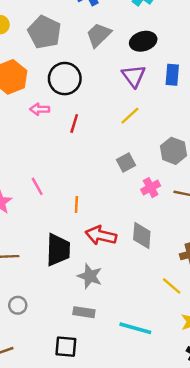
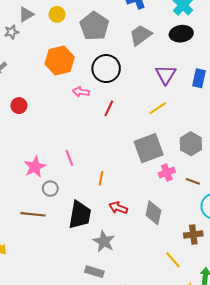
black ellipse: (143, 41) -> (181, 34), moved
gray square: (126, 163) -> (149, 148), size x1.8
red arrow: (101, 235) -> (118, 208), size x0.7
gray circle: (18, 305) -> (50, 189), moved

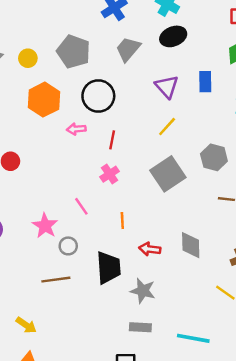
yellow circle: (57, 14) -> (28, 58), moved
pink cross: (167, 173) -> (110, 174), moved

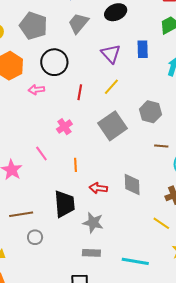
red line: (112, 140) -> (80, 92), moved
gray circle: (68, 246) -> (35, 237), moved

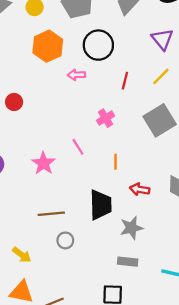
gray star: (93, 223) -> (131, 228), turned -30

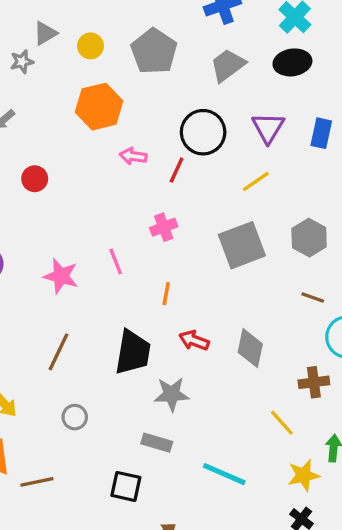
black circle: (98, 45) -> (203, 132), moved
red line: (125, 81) -> (177, 170), moved
pink star: (43, 163) -> (61, 276), turned -30
brown line: (51, 214) -> (58, 352), turned -70
gray circle: (65, 240) -> (75, 417), moved

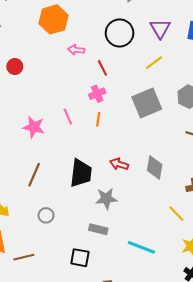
red line: (177, 170) -> (102, 68), moved, turned -49
orange line: (166, 294) -> (98, 119), moved

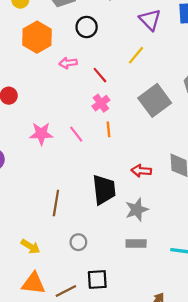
black circle: (120, 33) -> (87, 27), moved, size x0.7
yellow line: (154, 63) -> (136, 55), moved
pink star: (34, 127) -> (41, 134), moved
black square: (80, 258) -> (97, 279), moved

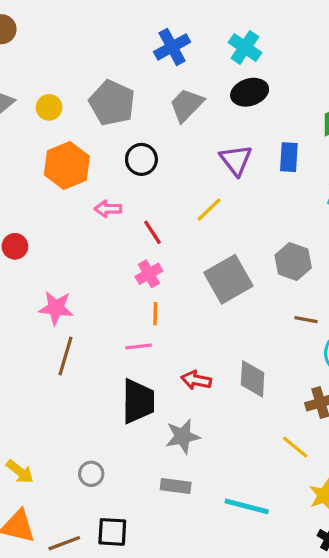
pink line: (76, 134) -> (138, 347), moved, turned -66
brown line: (56, 203) -> (66, 356), moved

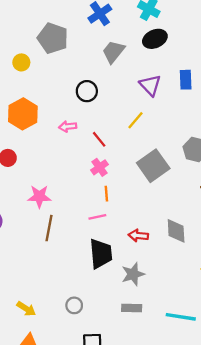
gray pentagon: (112, 103) -> (53, 38), moved
orange hexagon: (67, 165) -> (23, 114), moved

